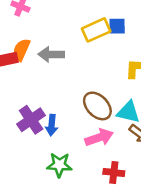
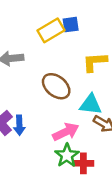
brown ellipse: (97, 106) -> (56, 86), moved
green star: (59, 165) -> (67, 155), moved, turned -30

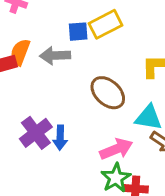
blue square: (71, 25) -> (78, 32), moved

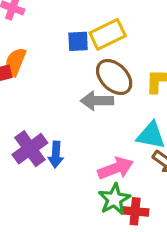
gray arrow: (55, 56) -> (97, 101), moved
brown ellipse: (108, 93) -> (114, 77), moved

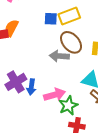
pink arrow: (116, 168) -> (55, 95), moved
green star: (114, 199) -> (68, 106), moved

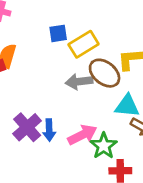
yellow rectangle: (69, 16) -> (84, 44), moved
brown ellipse: (71, 42) -> (105, 73), moved

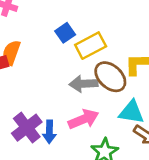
blue square: (58, 33) -> (65, 33), turned -30
pink arrow: (82, 135) -> (83, 119), moved

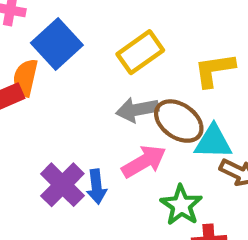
blue square: (65, 33) -> (57, 44), moved, size x1.6
brown ellipse: (110, 77) -> (179, 121), moved

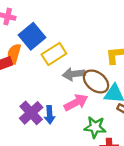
yellow rectangle: (140, 52) -> (54, 54), moved
green star: (181, 205) -> (95, 127), turned -30

